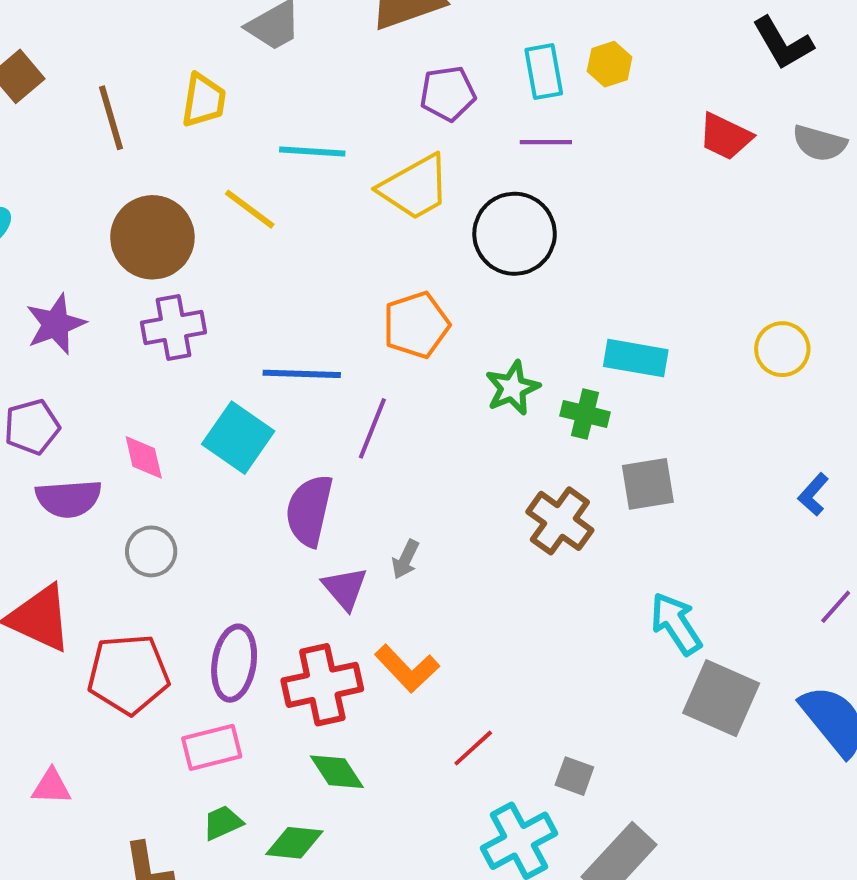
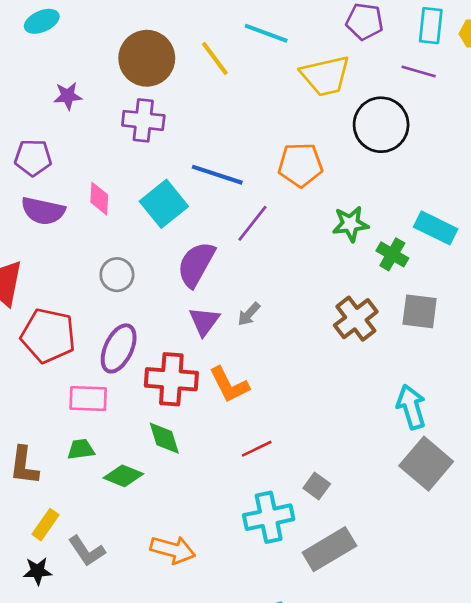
purple star: (56, 324) -> (68, 96), size x0.7
gray circle: (151, 551) -> (117, 275), moved

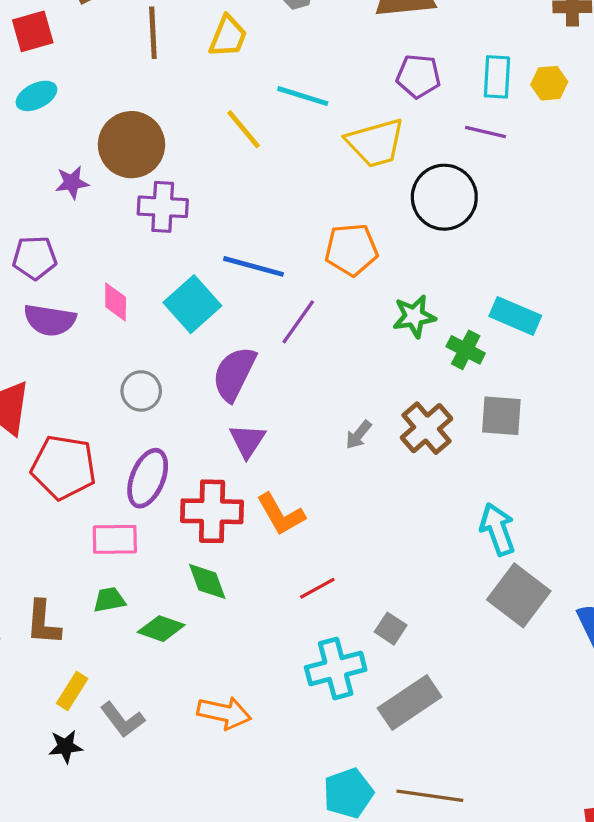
brown circle: (147, 58) -> (131, 145), moved
gray arrow: (249, 314) -> (359, 435), moved

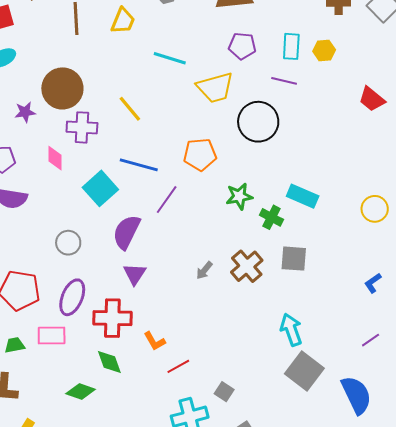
yellow line: (244, 129) -> (130, 109), moved
pink diamond: (116, 302) -> (55, 158), moved
orange L-shape: (281, 514) -> (155, 341), moved, size x0.7
green trapezoid: (109, 600) -> (15, 345), moved

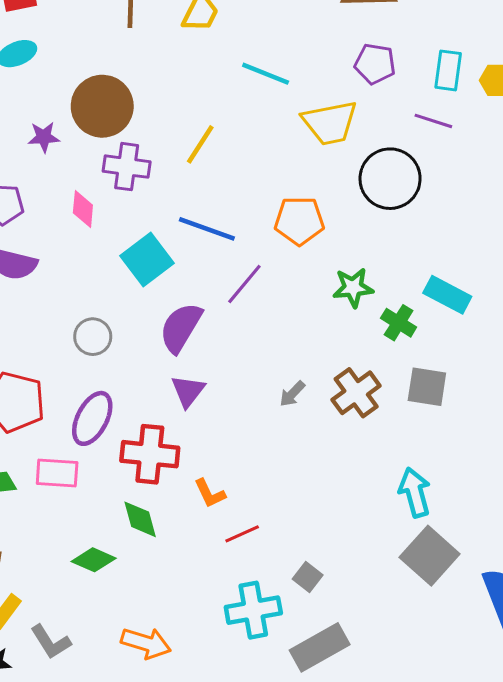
yellow line: (130, 109) -> (200, 144), turned 68

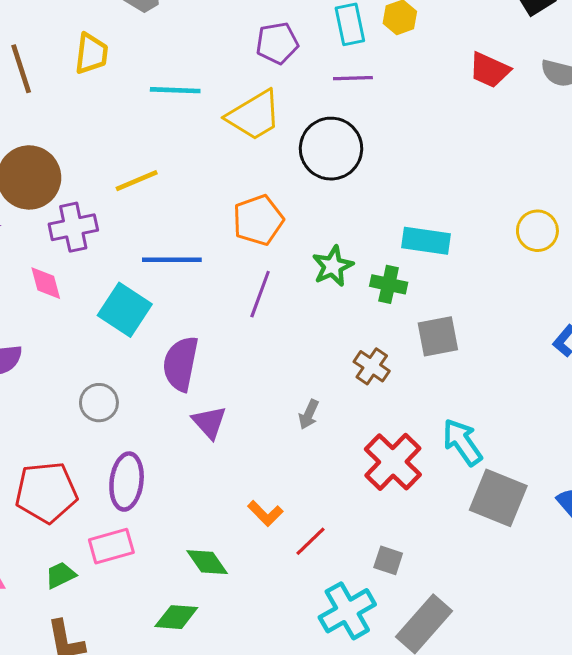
yellow line: (200, 144) -> (137, 181), turned 54
purple line: (244, 284) -> (260, 294), moved
brown cross: (356, 393) -> (372, 366), size x0.7
gray arrow: (292, 394) -> (309, 414), moved
red cross: (150, 454) -> (393, 462), moved, turned -32

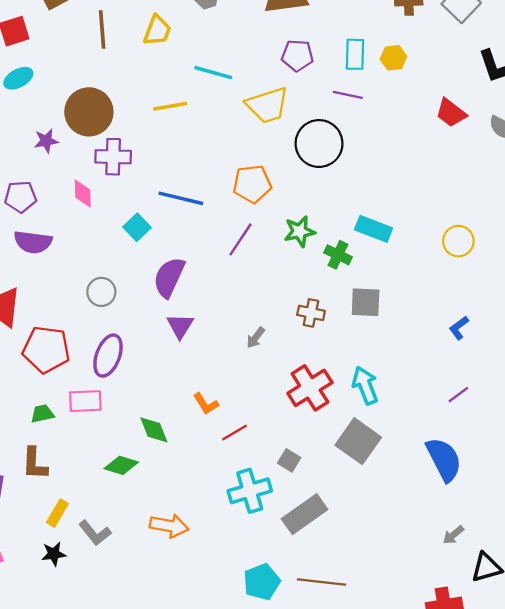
yellow line: (137, 181) -> (170, 106), moved
cyan square: (125, 310) -> (137, 227), size x0.7
brown cross: (372, 366) -> (311, 313), turned -36
gray square: (498, 498) -> (358, 441), moved

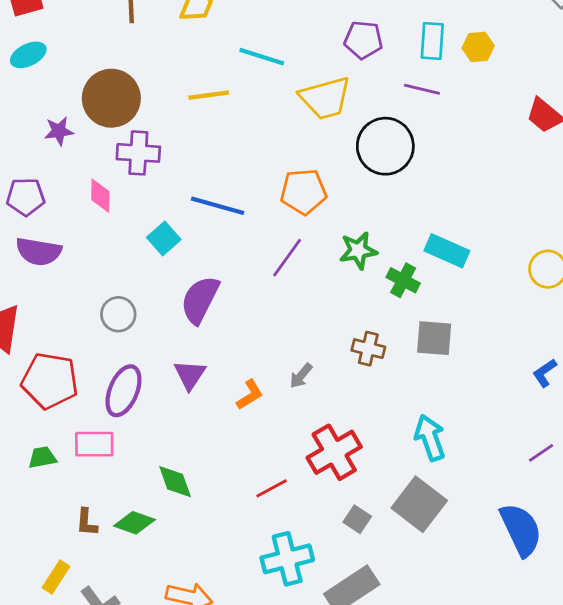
purple triangle: (180, 326) -> (190, 375), moved
red cross: (310, 388) -> (334, 452), moved
orange L-shape: (206, 404) -> (250, 395), moved, turned -92
gray square: (289, 460) -> (357, 519), moved
brown L-shape: (35, 464) -> (87, 522), moved, size x0.7

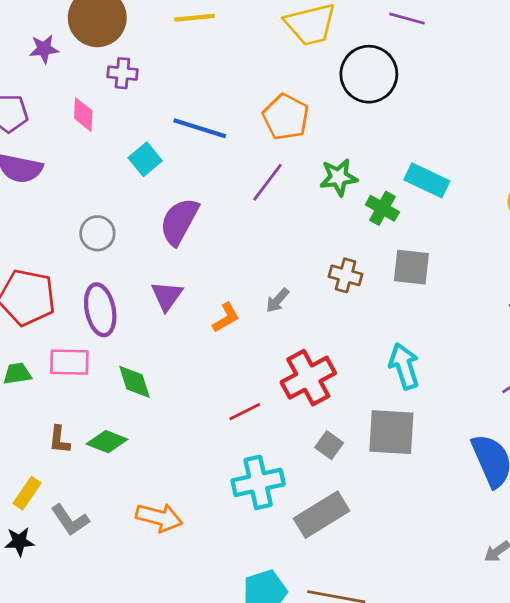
purple cross: (138, 153) -> (122, 73), size x0.7
orange pentagon: (303, 192) -> (286, 117), turned 30
purple ellipse: (123, 391) -> (100, 310), turned -36
green diamond: (175, 482) -> (134, 382), moved
gray square: (419, 504) -> (391, 432), turned -36

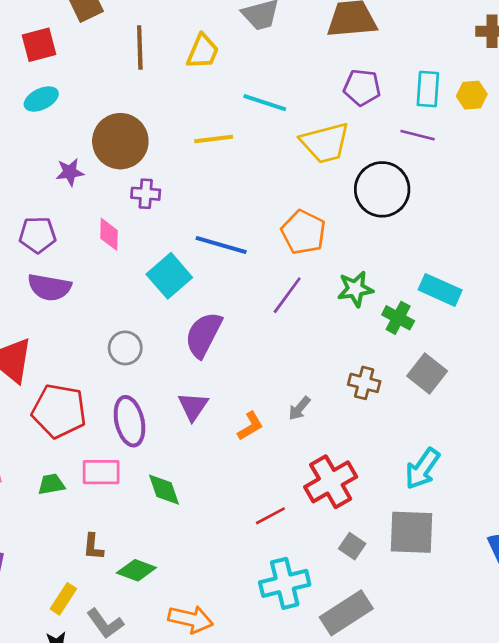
cyan square: (145, 159) -> (169, 276), size x1.4
gray square: (411, 267) -> (427, 373), turned 33
cyan arrow: (404, 366) -> (422, 469), turned -126
green diamond: (107, 442) -> (136, 570), moved

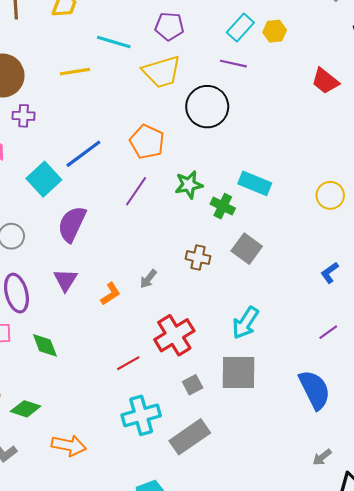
purple pentagon: (362, 87) -> (169, 26), moved
cyan rectangle: (428, 89) -> (240, 28), turned 40
blue line: (221, 245) -> (83, 154), turned -51
gray square: (352, 546) -> (193, 385), turned 30

